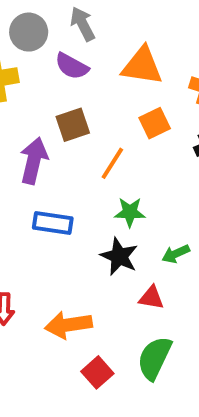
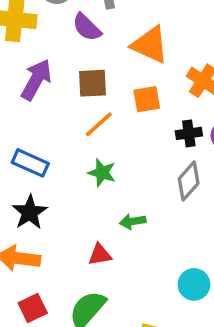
brown square: (73, 125) -> (93, 83), moved
purple arrow: (34, 161) -> (36, 80), moved
black star: (119, 256) -> (30, 212), moved
red triangle: (151, 298) -> (100, 255), turned -35

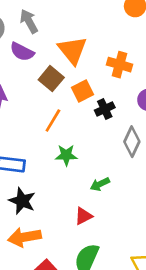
orange triangle: (150, 45) -> (72, 50), turned 44
brown square: (93, 83) -> (51, 79), moved, turned -30
black cross: (189, 133) -> (105, 109), moved

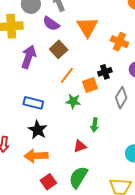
brown square: (51, 79) -> (59, 49), moved
orange square: (82, 91) -> (90, 85), moved
green arrow: (100, 184) -> (95, 125), turned -64

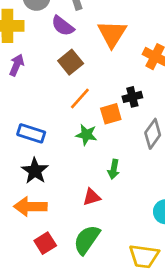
purple arrow: (29, 57) -> (17, 65), moved, size x0.7

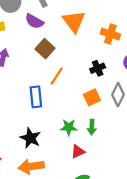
orange square: (111, 114) -> (92, 97), moved
blue rectangle: (31, 133) -> (36, 97), moved, turned 75
green star: (86, 135) -> (69, 127), moved

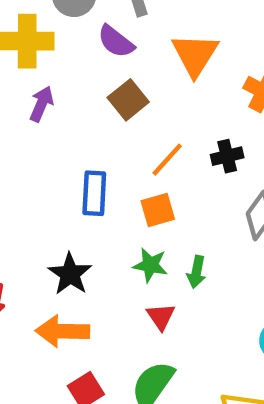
orange line: (57, 76) -> (167, 160), moved
orange square: (92, 97) -> (158, 210), moved
red triangle: (78, 152) -> (161, 317), turned -48

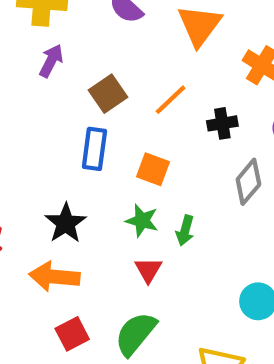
brown square: (128, 100) -> (108, 94), moved
orange line: (167, 160) -> (171, 100), moved
orange square: (158, 210) -> (153, 169), turned 32

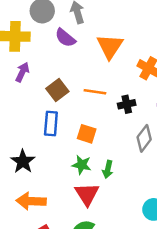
orange line: (171, 100) -> (95, 92), turned 55
black star: (66, 223) -> (23, 161), moved
red triangle: (148, 270) -> (87, 194), size x1.5

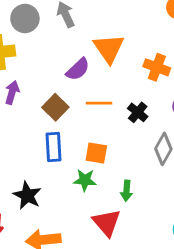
purple semicircle: (65, 38) -> (78, 69), moved, turned -75
black cross: (127, 104) -> (138, 112), turned -30
green star: (82, 165) -> (85, 180), moved

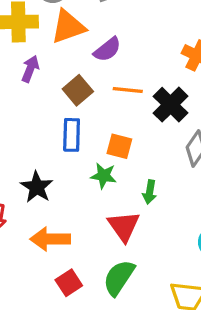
orange triangle: (109, 48) -> (68, 27), moved, turned 40
black cross: (138, 112) -> (171, 105), size x1.5

